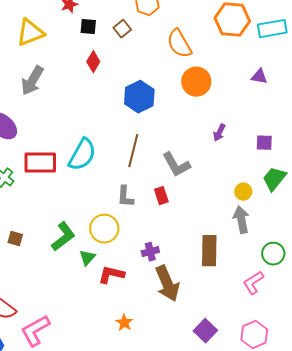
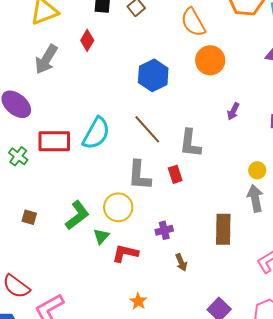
red diamond: (93, 62) -> (87, 40), moved
brown line: (133, 151) -> (147, 129), turned -56
gray L-shape: (176, 165) -> (190, 143), turned 36
gray L-shape: (125, 197) -> (139, 175), size x1.4
brown arrow: (167, 284) -> (181, 262), size x0.5

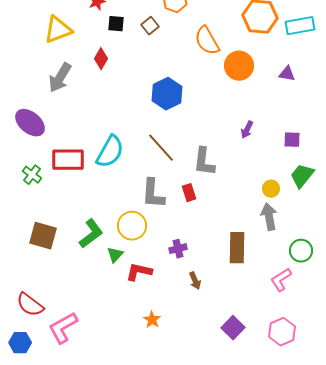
orange circle: (210, 60) -> (239, 66), moved
brown square: (29, 217) -> (43, 236), size x1.8

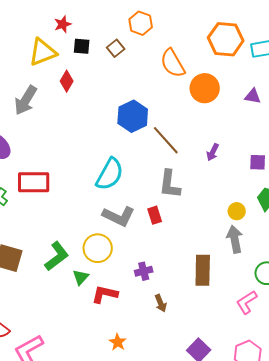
yellow triangle: (58, 30) -> (43, 52), moved
brown line: (161, 148) -> (166, 140), moved
cyan semicircle: (110, 152) -> (110, 174), moved
gray L-shape: (153, 194) -> (119, 216), turned -68

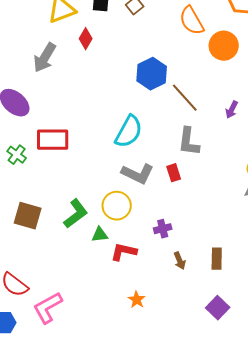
brown rectangle: (203, 270) -> (217, 259), moved, size x0.7
green triangle: (81, 277) -> (100, 235), turned 42

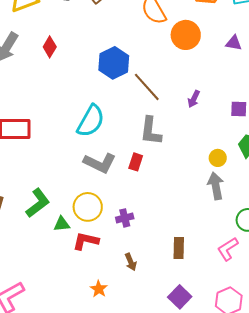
red diamond: (86, 39) -> (50, 47), moved
red rectangle: (174, 173) -> (136, 162), turned 36
yellow circle: (117, 206) -> (88, 207), moved
brown arrow: (180, 261) -> (131, 262), moved

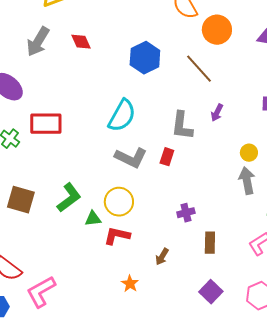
red diamond: (50, 47) -> (81, 42), turned -55
brown line: (147, 87) -> (199, 69), moved
purple arrow: (194, 99) -> (217, 113), moved
purple cross: (125, 218) -> (186, 213), moved
brown arrow: (131, 262) -> (162, 257), turned 54

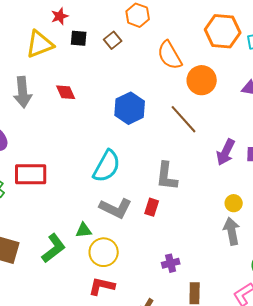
gray arrow: (38, 42) -> (23, 92), turned -36
purple arrow: (217, 113) -> (226, 152), moved, size x1.5
green triangle: (93, 219) -> (84, 230), moved

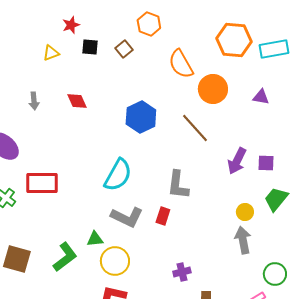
yellow triangle: (40, 44) -> (51, 53), size x0.6
gray arrow: (23, 92) -> (34, 101), size x0.6

